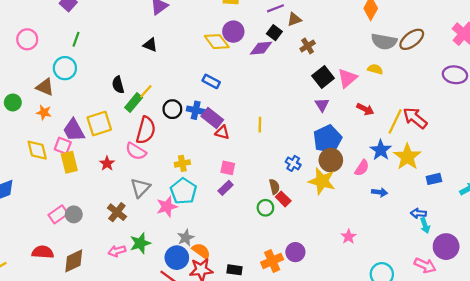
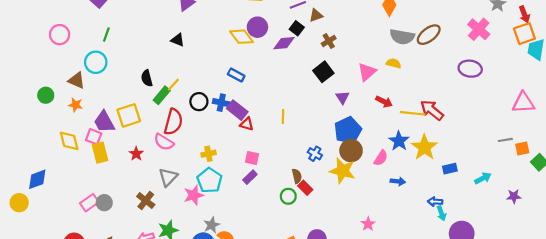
black square: (323, 77) -> (323, 72), moved
yellow line: (395, 121) -> (413, 113), turned 70

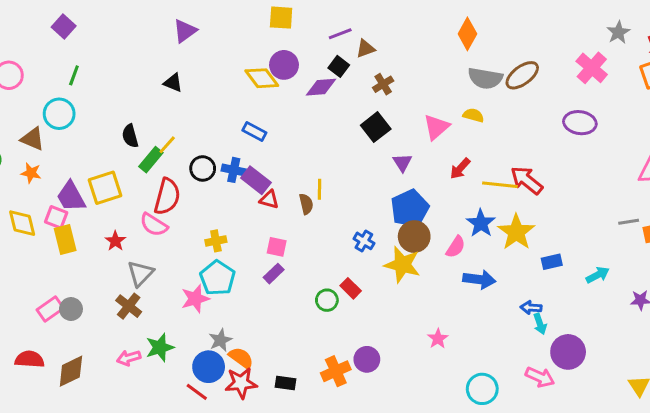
red arrow: (384, 102) -> (460, 168), turned 105
brown semicircle: (297, 176) -> (306, 204), moved
gray triangle: (168, 177) -> (141, 274), moved
blue arrow: (398, 181) -> (479, 279), size x1.5

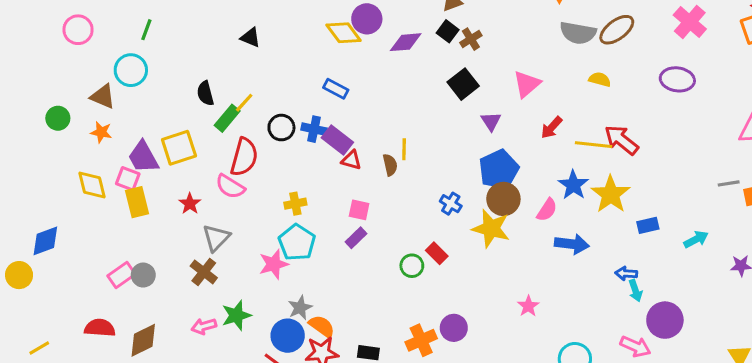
black square: (339, 66) -> (448, 31), moved
yellow semicircle: (473, 115) -> (600, 79), moved

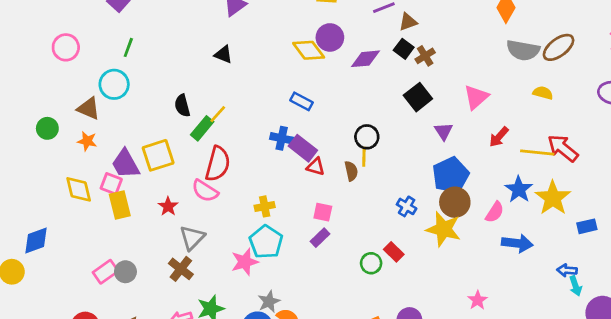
black circle: (281, 128) -> (367, 137), moved

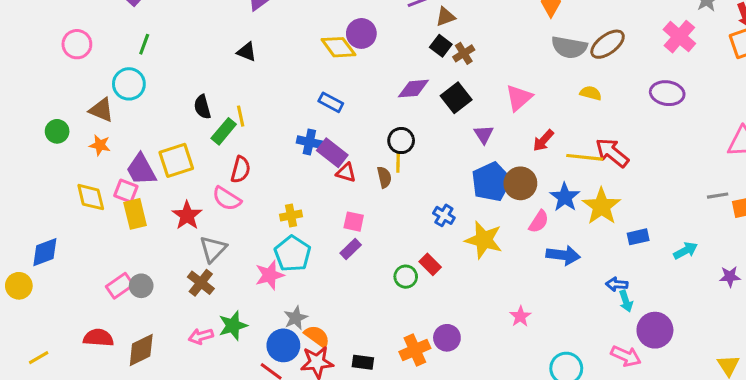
purple diamond: (365, 59) -> (413, 89), moved
yellow line: (218, 114) -> (241, 116), turned -54
red semicircle: (218, 164) -> (241, 170), size x0.7
brown circle: (455, 202) -> (520, 183), moved
red star: (168, 206) -> (187, 215), size x1.4

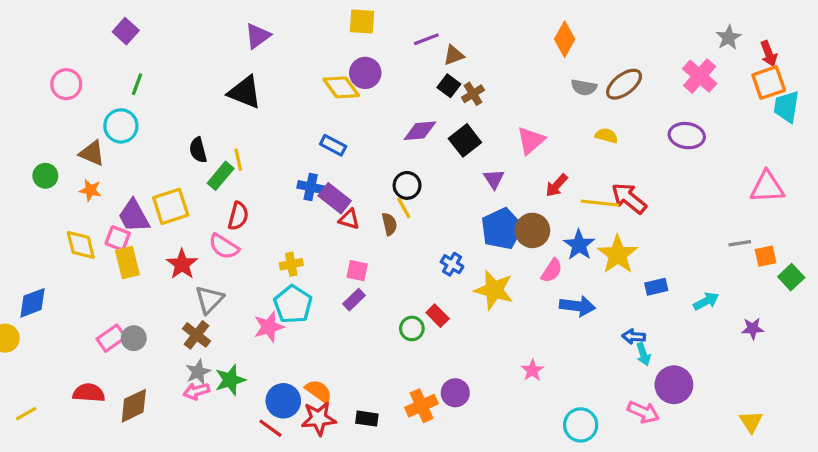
gray semicircle: (569, 47) -> (584, 87), size x0.7
black triangle: (247, 52) -> (245, 92), size x1.6
yellow line: (398, 162) -> (404, 208), turned -30
gray star: (296, 318) -> (198, 372), moved

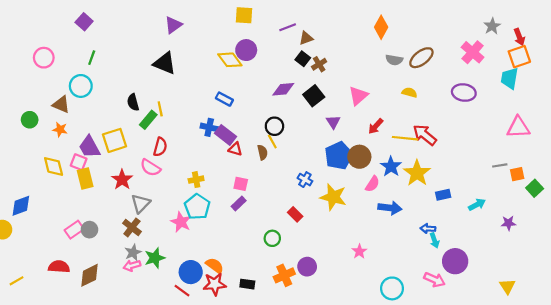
cyan trapezoid: (786, 107) -> (510, 78), moved
pink star: (269, 327) -> (181, 222), turned -30
green circle: (412, 328) -> (272, 238), moved

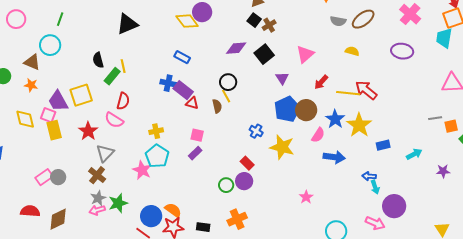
black triangle: (165, 63) -> (127, 24), turned -45
purple circle: (307, 267) -> (244, 181), moved

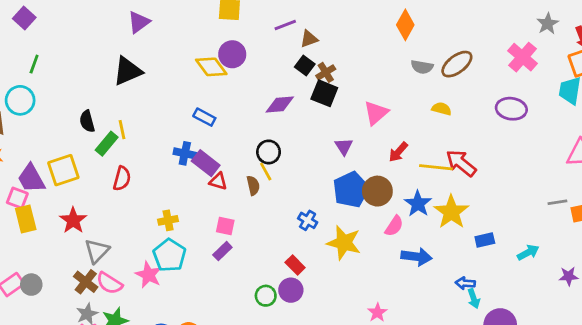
black square: (264, 54) -> (324, 93), moved, turned -30
pink semicircle: (114, 120) -> (109, 283), moved

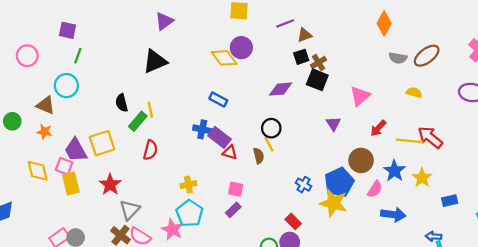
purple square: (24, 18) -> (68, 30), moved, turned -30
black square: (305, 65) -> (301, 57), turned 35
blue pentagon: (351, 190) -> (339, 182), moved
yellow star: (451, 212) -> (422, 178), size x0.7

